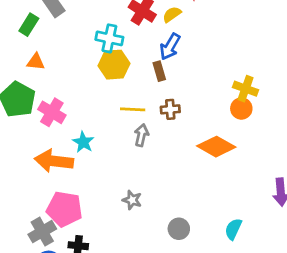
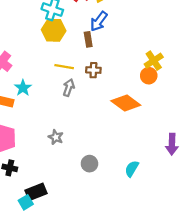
yellow cross: (246, 89) -> (154, 61), turned 30

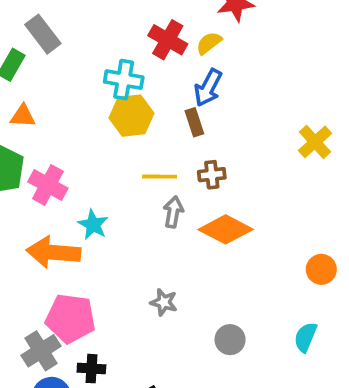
orange circle: (149, 76) -> (321, 269), moved
orange diamond: (126, 103) -> (226, 229), moved

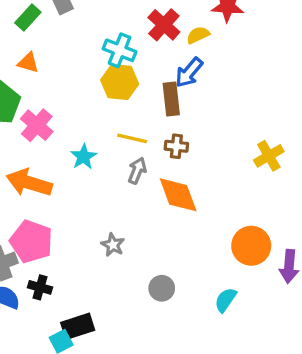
brown rectangle: (194, 122) -> (171, 99), size x1.4
yellow cross: (315, 142) -> (269, 156), moved
cyan star: (93, 225) -> (84, 157), moved
orange diamond: (226, 229) -> (178, 195), turned 30
orange circle: (321, 269) -> (251, 246), size x1.5

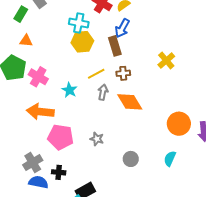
yellow line: (132, 138) -> (96, 74), turned -30
yellow cross: (269, 156) -> (166, 61), moved
pink pentagon: (31, 241) -> (61, 137), moved

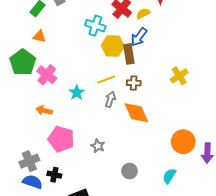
yellow hexagon: (82, 42) -> (113, 46), moved
orange arrow: (40, 112) -> (44, 111), size x0.6

